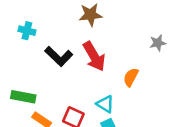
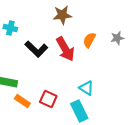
orange semicircle: (131, 77) -> (89, 40), moved
cyan triangle: (105, 104) -> (86, 88), moved

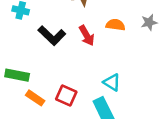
orange semicircle: (89, 40) -> (115, 25), turned 70
red arrow: (65, 49) -> (87, 36), size x0.7

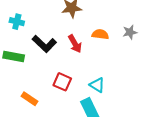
green rectangle: (17, 75) -> (14, 57), moved
red square: (66, 96) -> (62, 82), moved

